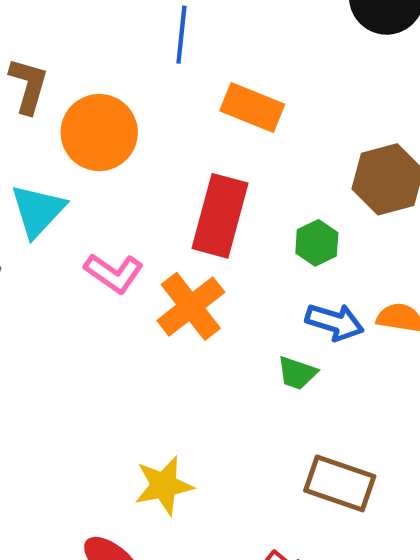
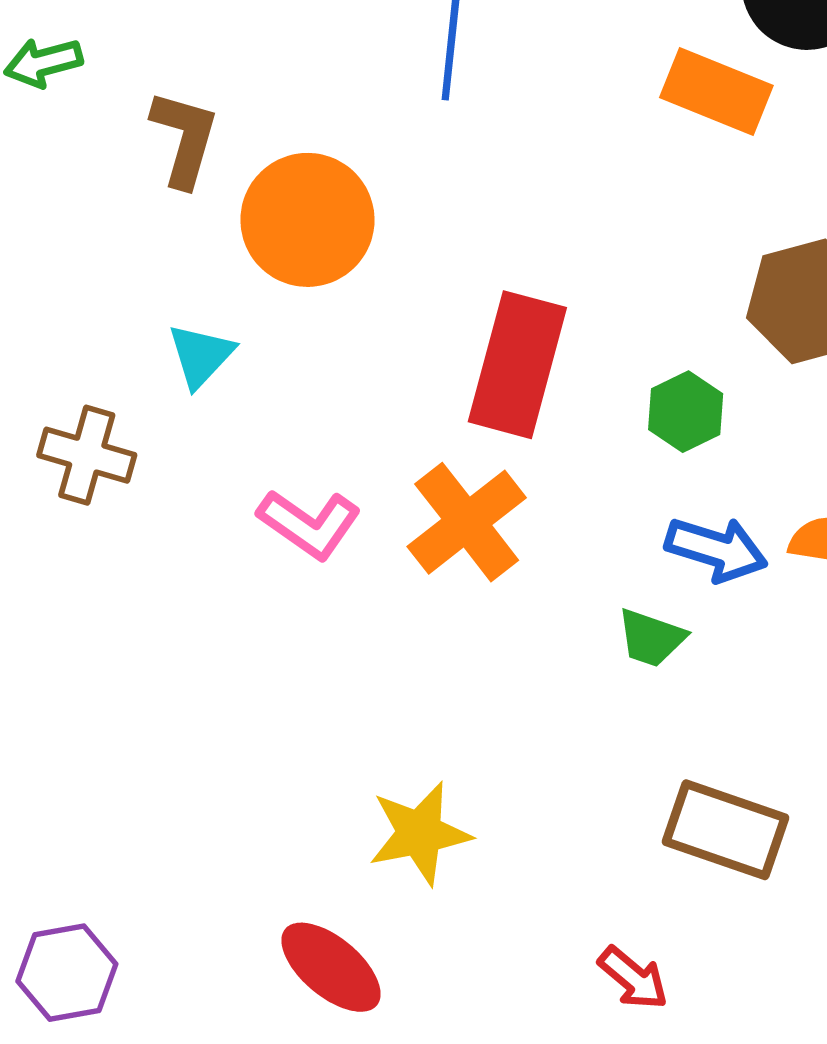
orange rectangle: (252, 108) -> (716, 91), moved
cyan triangle: (38, 211) -> (201, 356), size x0.7
pink L-shape: (114, 273) -> (309, 524), moved

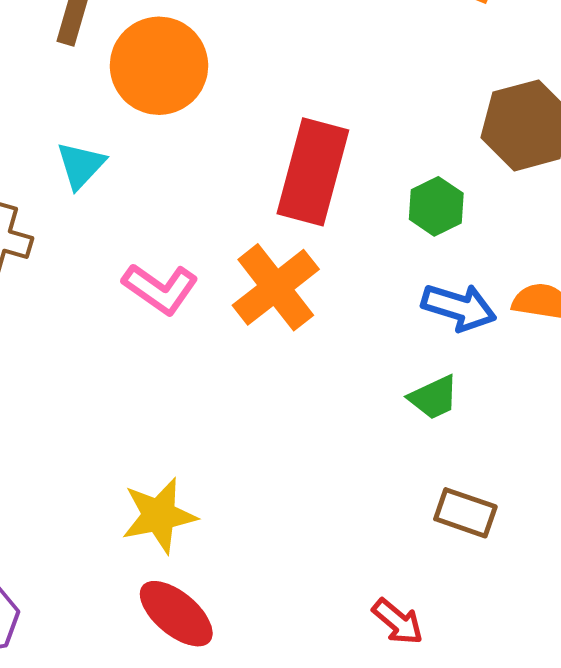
green trapezoid: (651, 638) -> (434, 397), moved, turned -44
brown rectangle: (725, 830) -> (465, 513), size x0.7
yellow star: (420, 833) -> (159, 515), moved

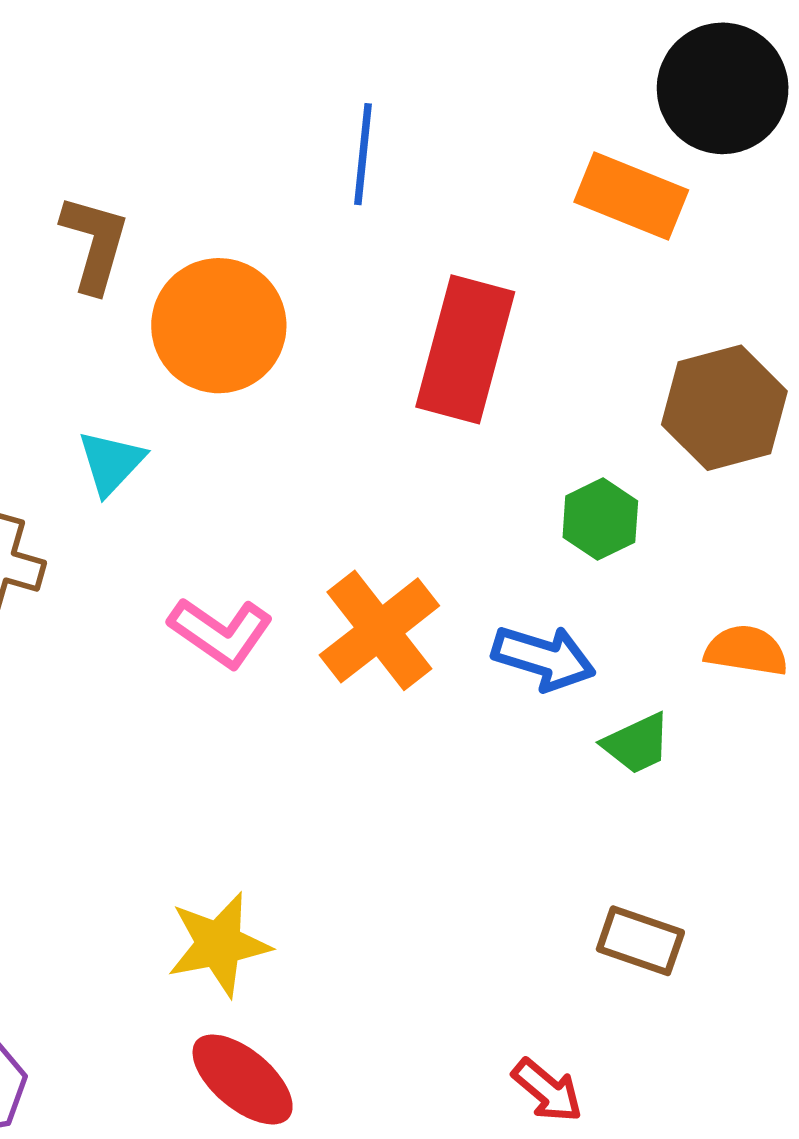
red rectangle: (313, 172) -> (465, 349), moved
blue arrow: (459, 307) -> (544, 658), moved
green trapezoid: (434, 397) -> (637, 744), moved

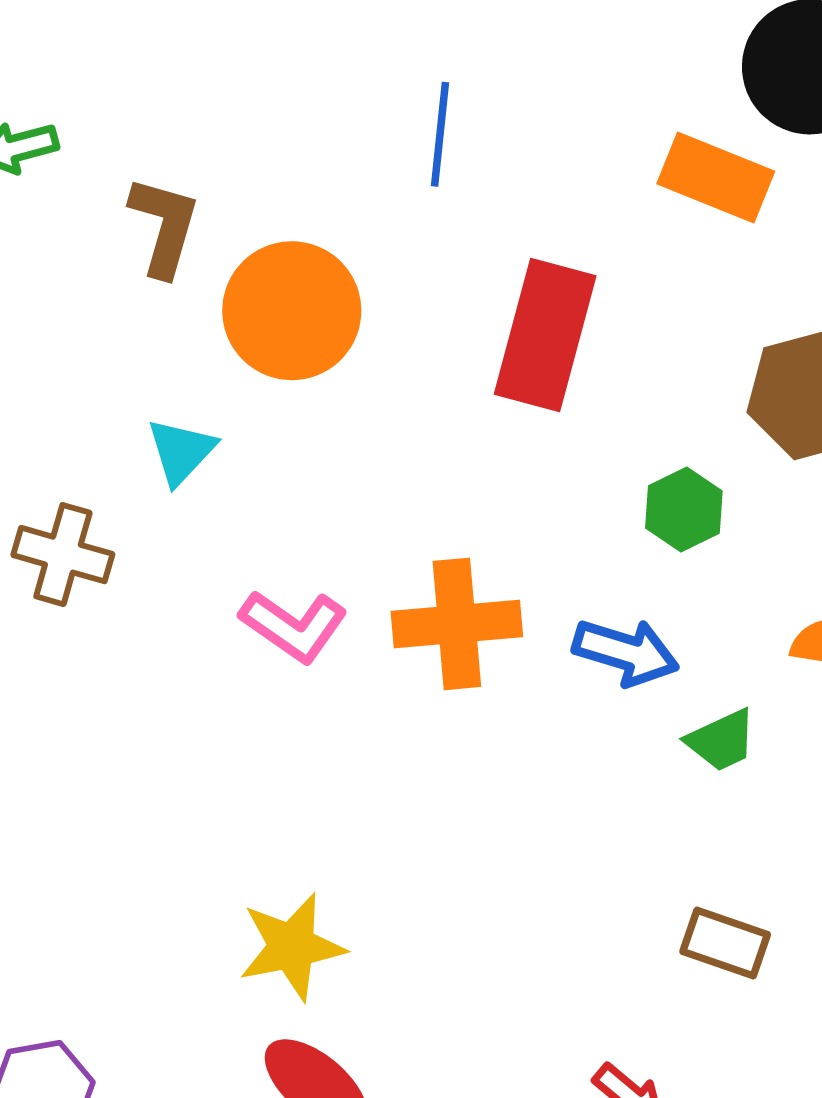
orange cross: (379, 630) -> (457, 624), turned 33

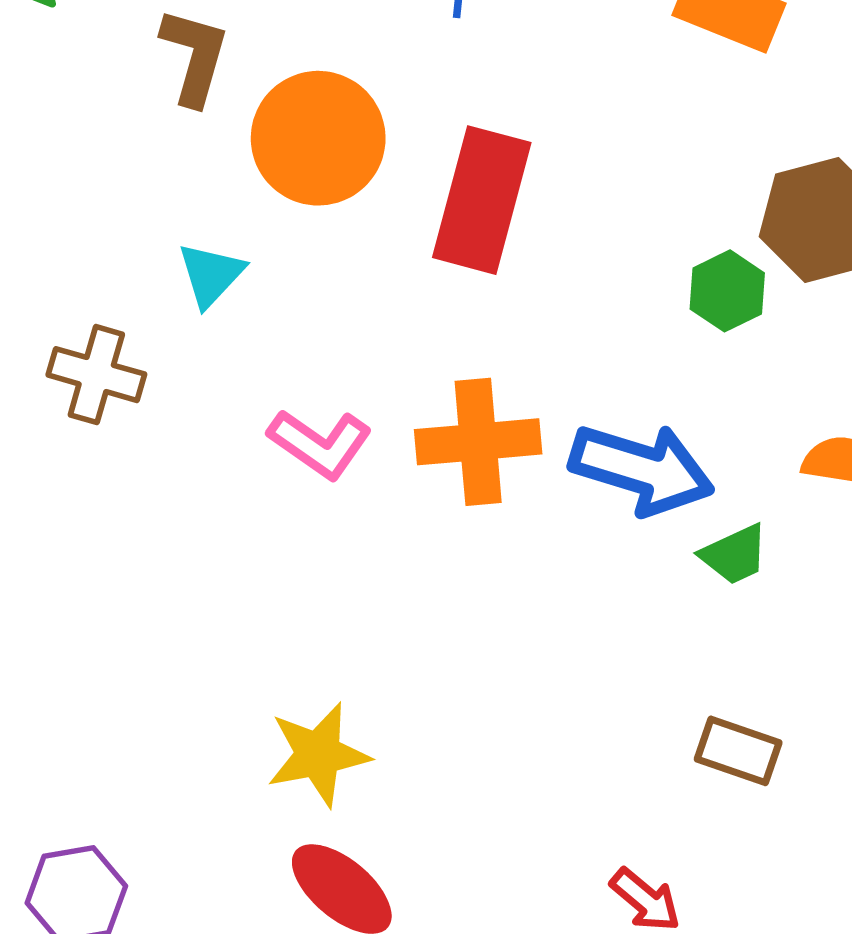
red rectangle: (545, 335) -> (482, 200), moved
green hexagon: (684, 510) -> (727, 291), moved
blue arrow: (626, 652) -> (642, 469), size x1.4

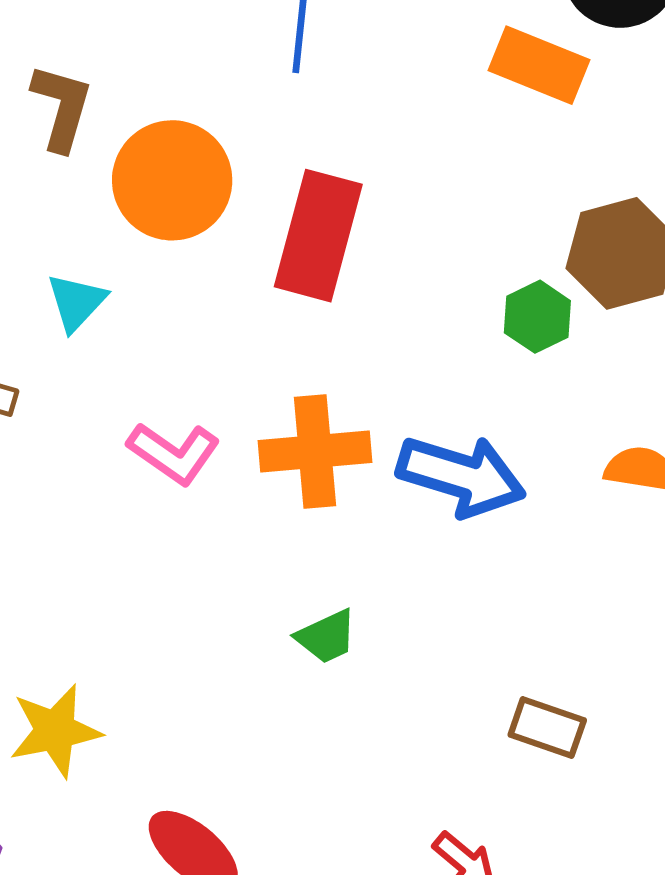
green trapezoid: (734, 555) -> (326, 637), moved
yellow star: (318, 755) -> (55, 731), moved

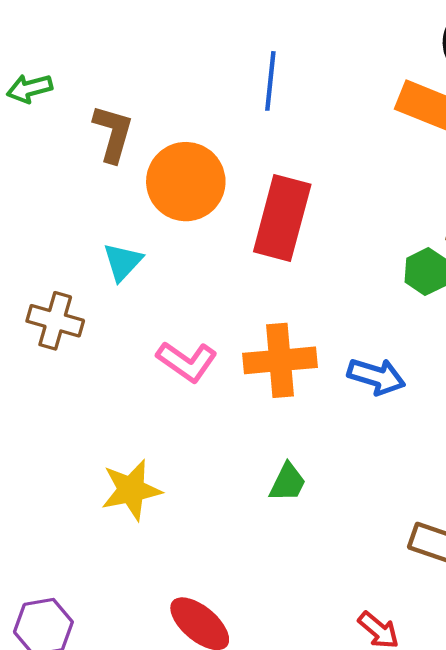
blue arrow: (461, 476) -> (376, 376), size x0.7
green trapezoid: (326, 637) -> (288, 482), turned -39
yellow star: (55, 731) -> (131, 490), moved

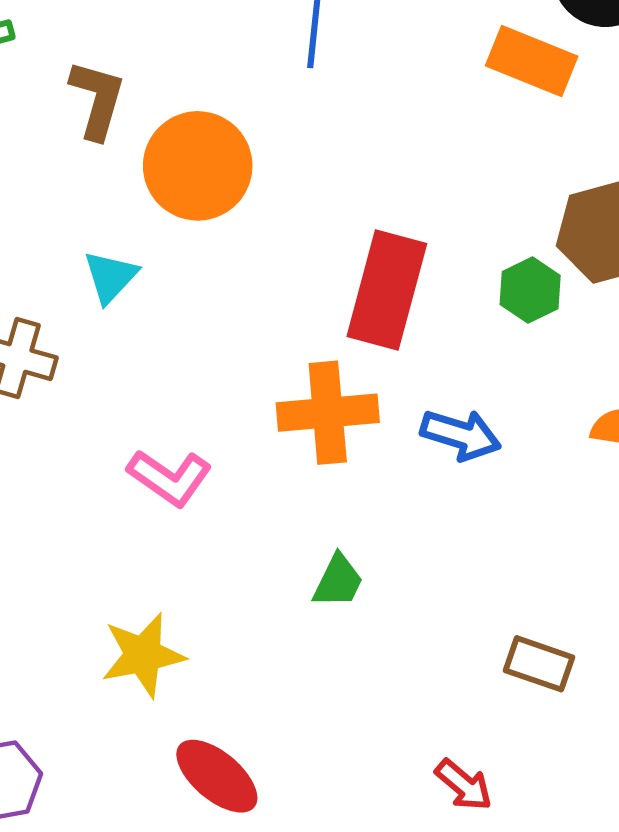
red rectangle: (282, 218) -> (387, 290), moved
pink L-shape: (187, 361) -> (170, 478), moved
yellow star: (131, 490) -> (143, 655), moved

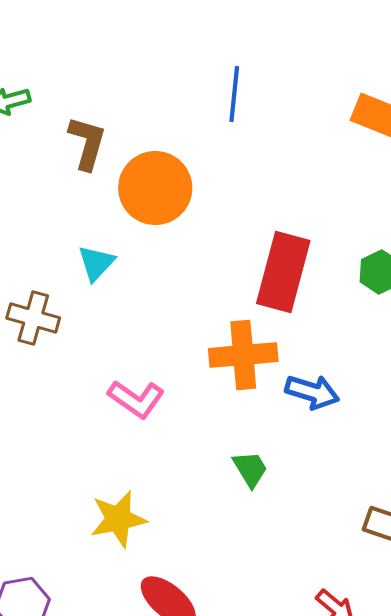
blue arrow: (461, 435) -> (312, 392), moved
green trapezoid: (338, 581) -> (250, 469), turned -57

